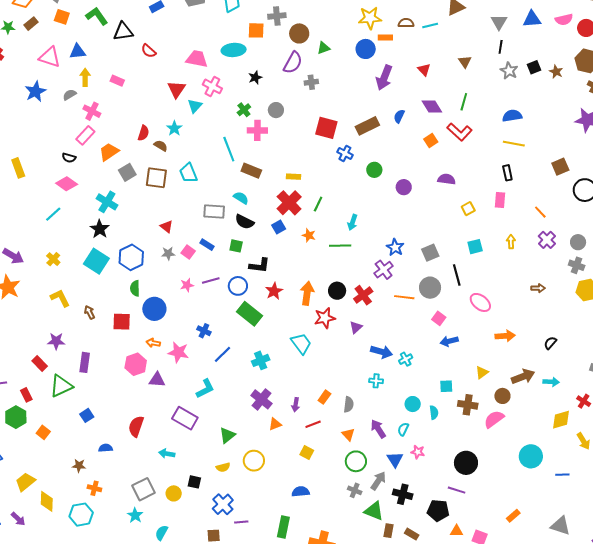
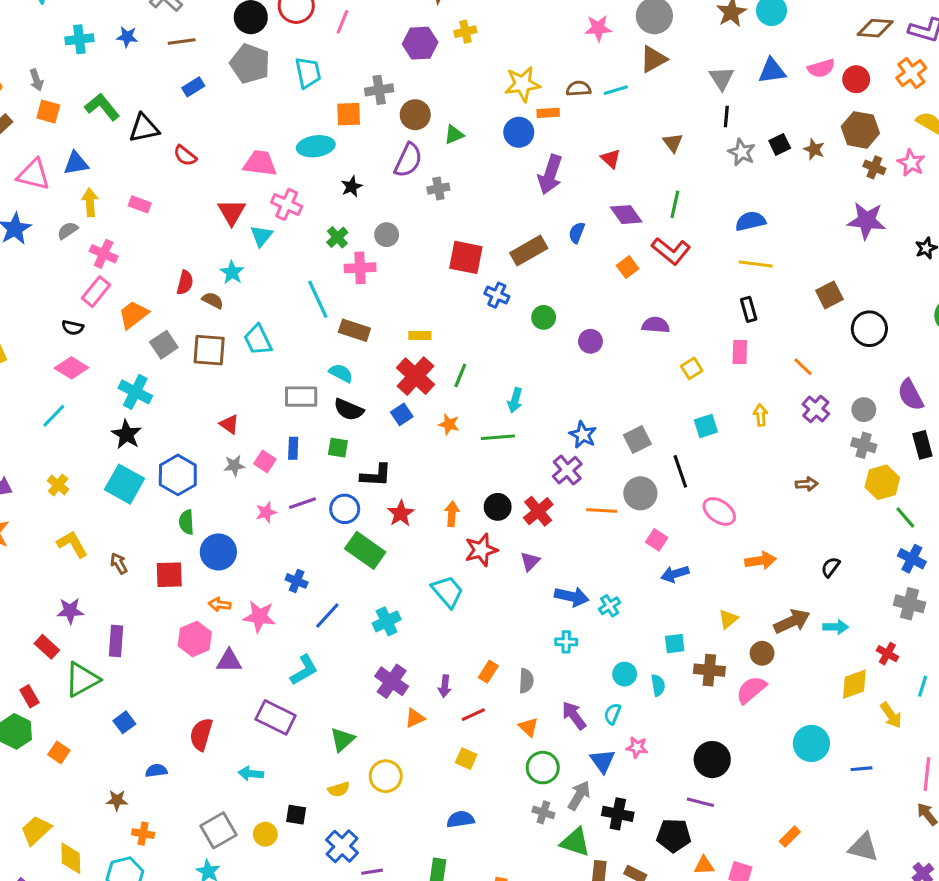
blue rectangle: (207, 245) -> (293, 448), turned 64
orange arrow: (307, 293) -> (452, 514), size x0.7

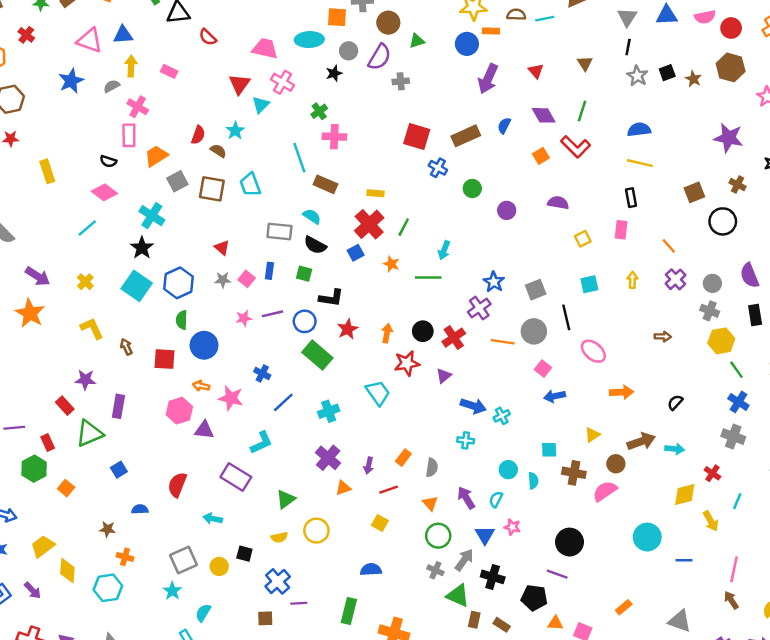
brown cross: (874, 167) -> (738, 185), moved
gray circle: (387, 235) -> (349, 51), moved
pink rectangle: (96, 292) -> (129, 135), turned -45

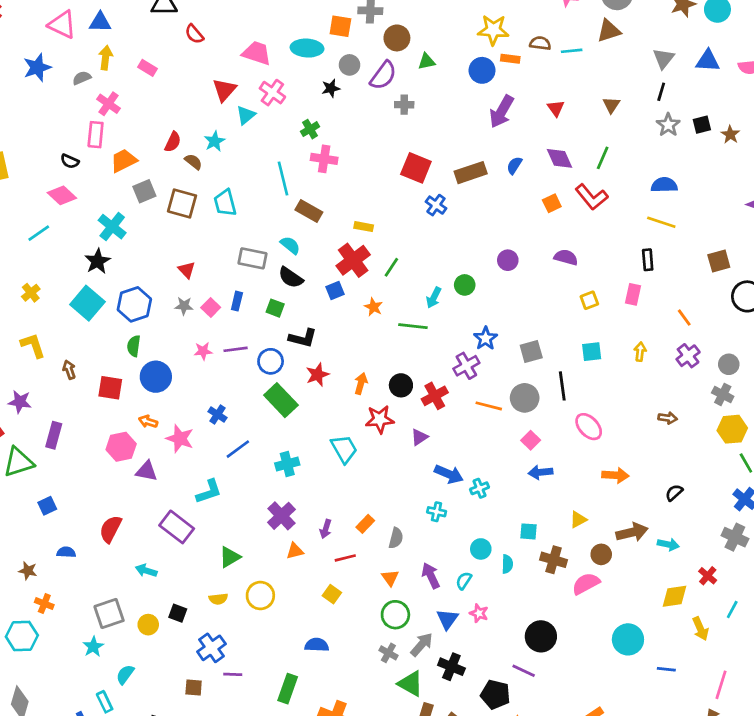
green circle: (472, 188) -> (465, 285), moved

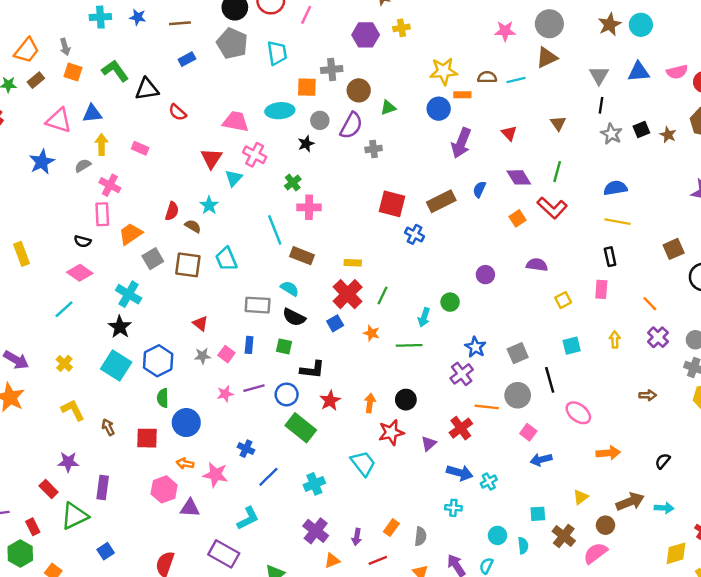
red cross: (435, 396) -> (461, 428), moved
brown cross: (554, 560) -> (564, 536), turned 30

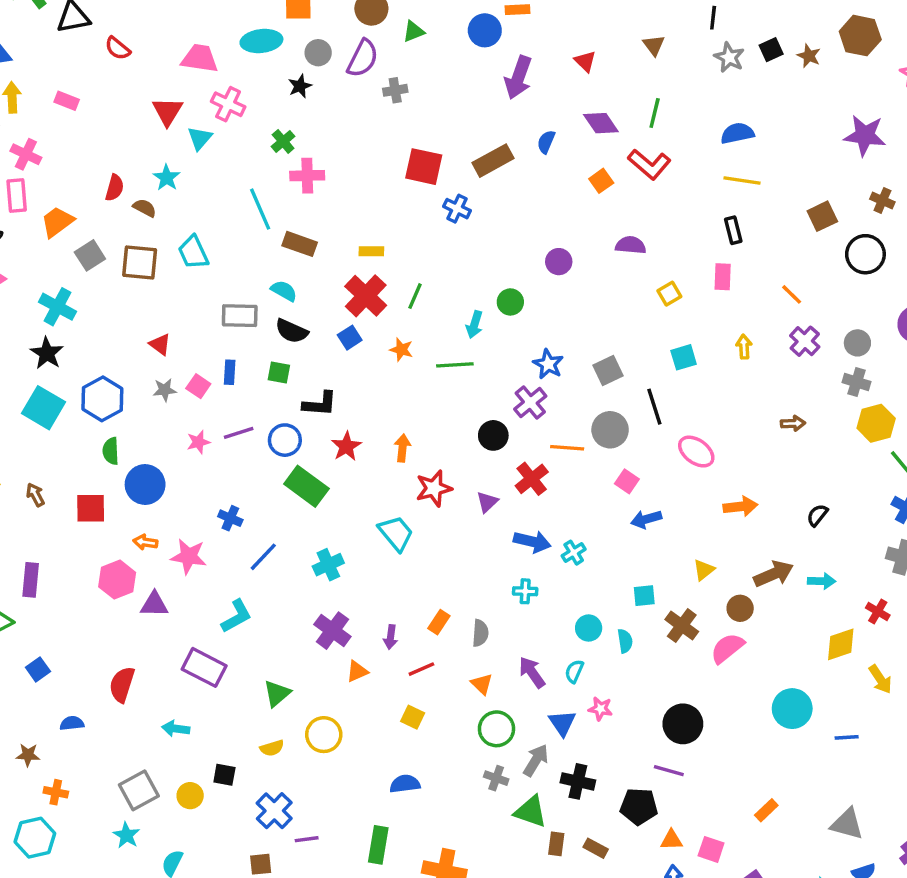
black circle: (406, 400) -> (493, 435), moved

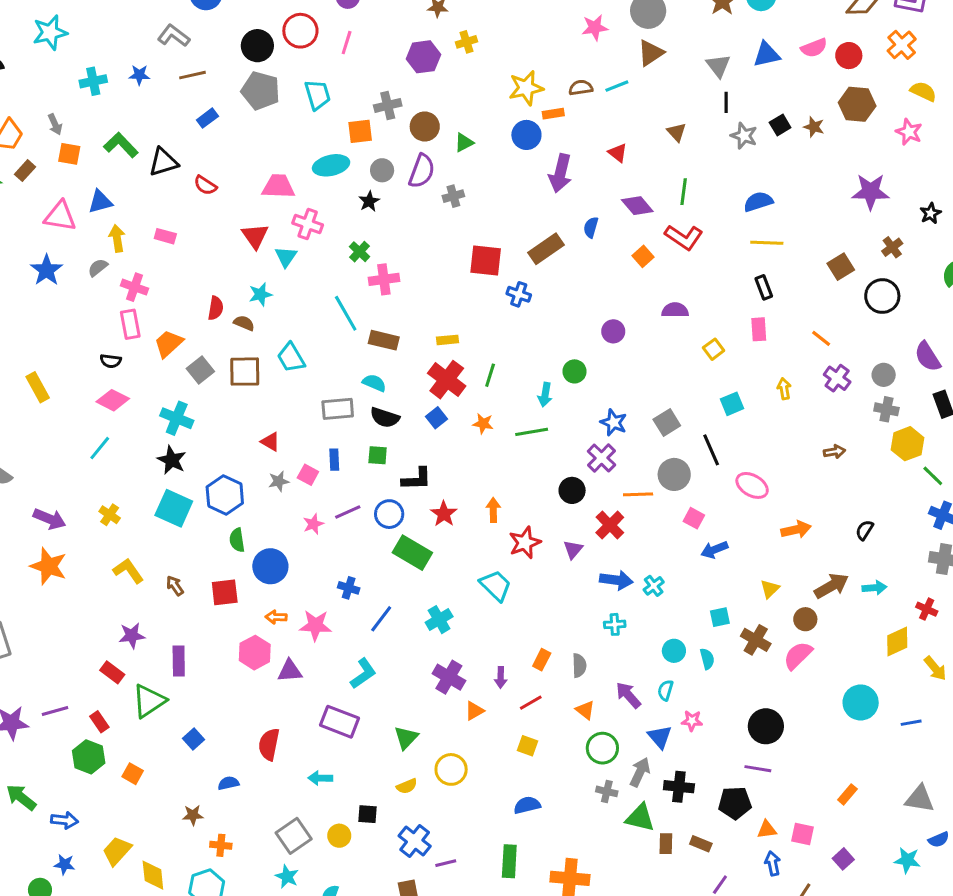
cyan star: (166, 178) -> (260, 294), turned 30
brown cross: (882, 200) -> (892, 247), turned 36

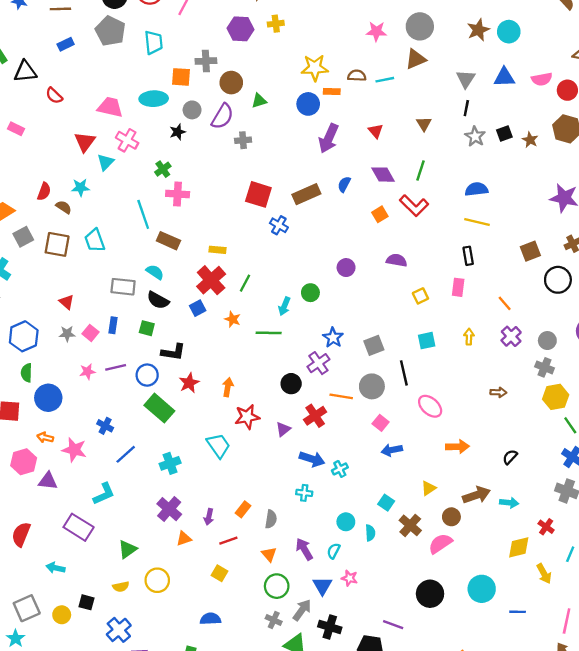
cyan square: (720, 617) -> (386, 503), turned 35
black circle: (766, 726) -> (430, 594), moved

